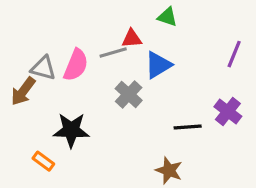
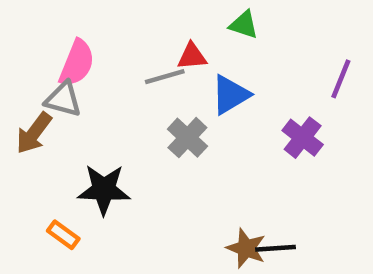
pink semicircle: (76, 65) -> (77, 63), moved
purple cross: (228, 111) -> (303, 138), moved
black line: (188, 127) -> (275, 248), moved

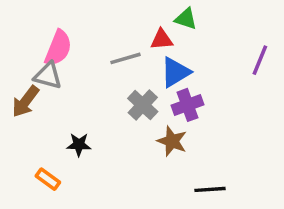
red triangle: (192, 56) -> (162, 39), moved
purple cross: (303, 138) -> (188, 105), moved, turned 32
black star: (104, 190) -> (79, 145), size x0.6
brown star: (246, 248) -> (172, 141), moved

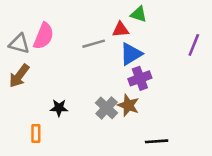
gray triangle: (48, 76) -> (19, 44), moved
gray cross: (143, 105) -> (107, 108), moved
orange rectangle: (48, 179) -> (36, 134), turned 54

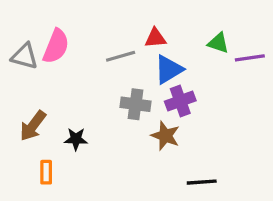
green triangle: (139, 14) -> (218, 43), moved
purple line: (194, 45) -> (250, 58), turned 60
brown arrow: (19, 76) -> (33, 126), moved
gray cross: (107, 108) -> (136, 104), moved, turned -35

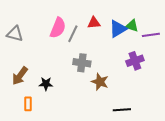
pink semicircle: (56, 46) -> (58, 28), moved
gray line: (121, 56) -> (73, 34), turned -48
blue triangle: (169, 69) -> (118, 29), moved
purple cross: (180, 101) -> (135, 61), moved

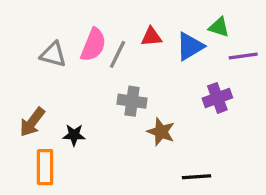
green triangle: (132, 26) -> (219, 27), moved
gray triangle: (15, 34) -> (53, 54), moved
orange rectangle: (28, 104) -> (45, 167), size x1.5

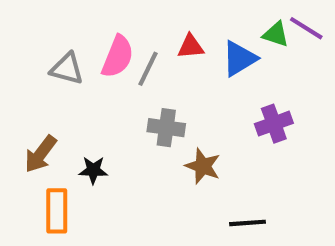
purple line: (243, 56) -> (306, 28), moved, turned 40

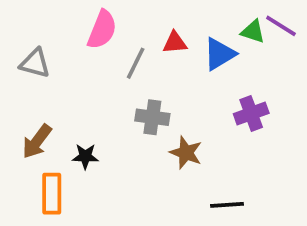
pink semicircle: (118, 57) -> (102, 30), moved
gray triangle: (67, 69) -> (35, 63), moved

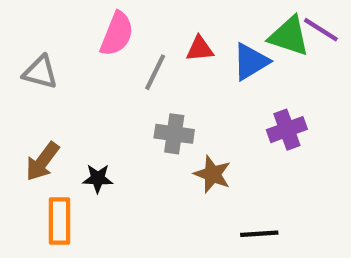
green triangle: (253, 32) -> (289, 36), size x1.5

